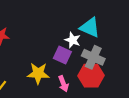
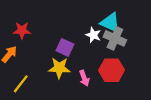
purple square: (62, 55) -> (65, 47), moved
gray cross: (93, 57) -> (115, 38), moved

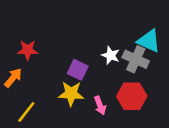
cyan triangle: (110, 23) -> (149, 41), moved

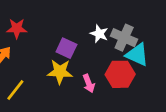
cyan triangle: (149, 41) -> (137, 55), moved

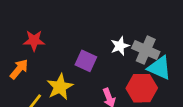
white star: (99, 34) -> (120, 46), turned 30
yellow star: (60, 72) -> (60, 87), moved, turned -30

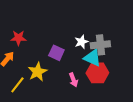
gray cross: (146, 50) -> (100, 45), turned -30
cyan triangle: (159, 68) -> (92, 58), moved

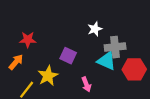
white star: (81, 42) -> (95, 29), moved
red hexagon: (97, 73) -> (134, 69), moved

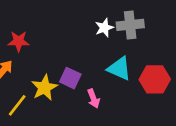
gray cross: (115, 47) -> (130, 25), moved
purple square: (68, 56) -> (70, 78), moved

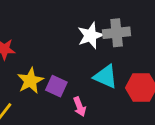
white star: (104, 28) -> (91, 36), size x1.4
yellow star: (44, 88) -> (30, 81), moved

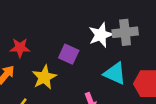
purple square: (56, 86) -> (69, 54), moved

